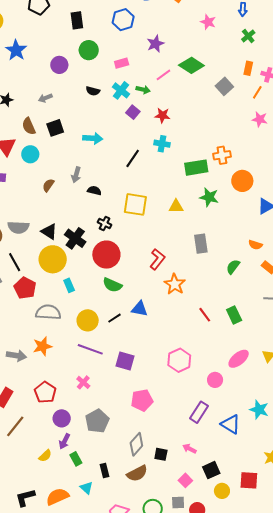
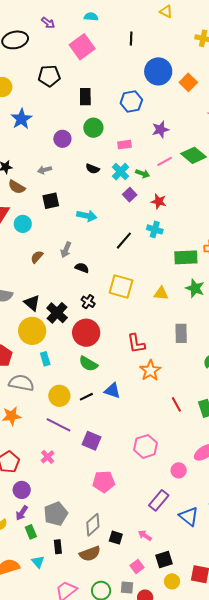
brown semicircle: (29, 126) -> (17, 187), moved, turned -42
red L-shape: (157, 259) -> (136, 344), turned 125
gray pentagon: (97, 421) -> (56, 514), moved

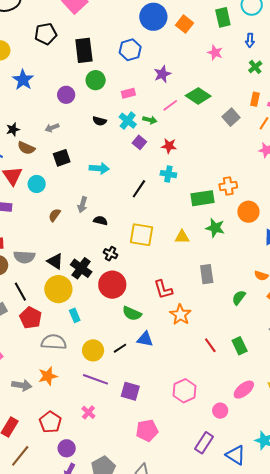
black rectangle: (85, 97) -> (84, 50), size x1.4
green semicircle: (88, 364) -> (132, 313), moved

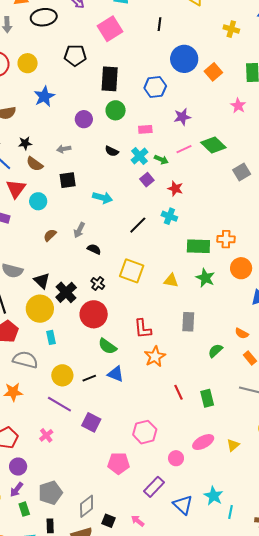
pink pentagon: (147, 431) -> (119, 463), moved

